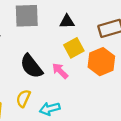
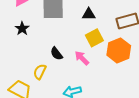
black semicircle: (31, 66) -> (56, 54), size x0.6
yellow semicircle: (23, 98) -> (40, 72), moved

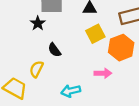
black star: (22, 29) -> (38, 23), moved
pink arrow: (82, 58) -> (103, 73), moved, turned 133

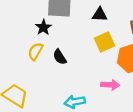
yellow semicircle: (36, 69) -> (35, 51), moved

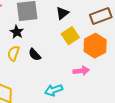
black triangle: (100, 15) -> (62, 13), turned -32

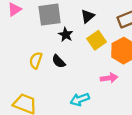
black star: (17, 32) -> (66, 35), moved

